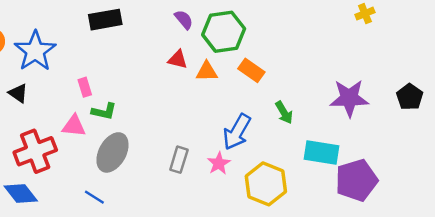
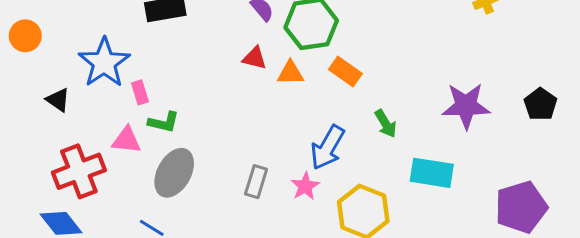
blue star: (35, 51) -> (104, 63), moved
purple pentagon: (356, 180) -> (521, 207), moved

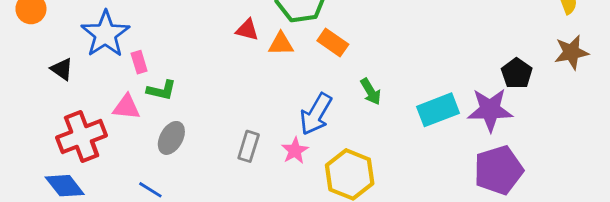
purple star: (466, 106) -> (490, 110), moved
gray ellipse: (174, 173) -> (171, 138), size x0.7
cyan rectangle: (432, 173) -> (438, 110), moved, turned -30

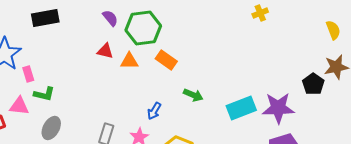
black pentagon: (517, 73) -> (313, 84), moved
green arrow: (371, 92) -> (193, 95), turned -36
blue arrow: (316, 114) -> (154, 111), size x0.6

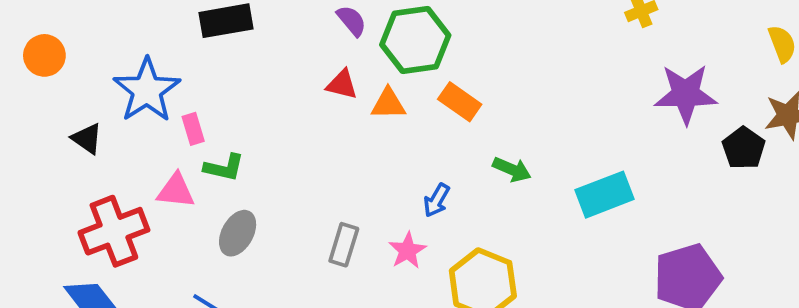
purple star: (278, 108) -> (686, 94), moved

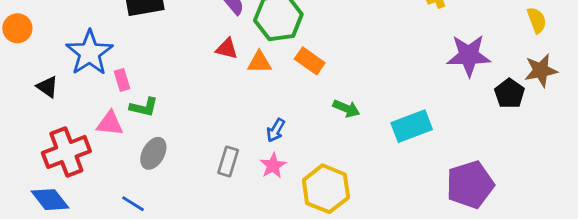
blue arrow: (437, 200) -> (276, 130), moved

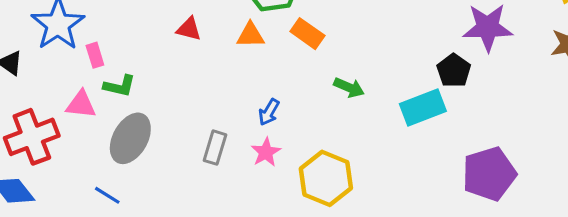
red triangle: (227, 49) -> (189, 29), moved
black pentagon: (510, 94) -> (454, 71), moved
gray ellipse: (153, 153) -> (130, 138), size x1.4

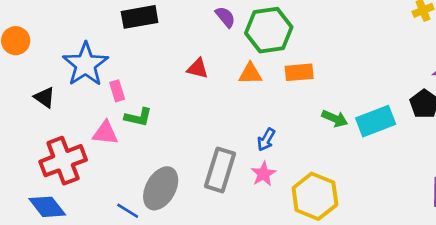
orange rectangle: (307, 34) -> (299, 72), turned -40
cyan rectangle: (423, 108) -> (376, 121), moved
gray ellipse: (130, 138) -> (161, 188), moved
gray rectangle: (215, 148) -> (220, 170), size x1.5

